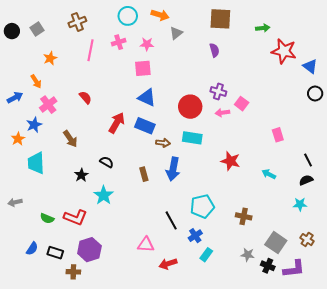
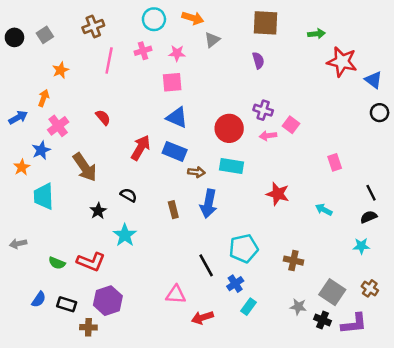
orange arrow: (36, 81) -> (44, 98), turned -128
brown arrow: (70, 139) -> (85, 167), size x1.4

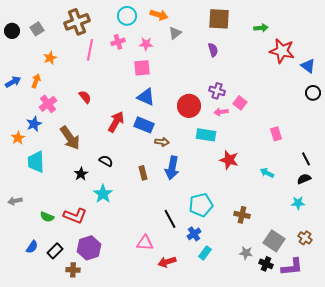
brown cross: (93, 26) -> (77, 22), size x1.4
blue arrow: (18, 117) -> (13, 82), moved
cyan rectangle: (232, 166) -> (206, 135), moved
black rectangle: (67, 304) -> (55, 251), turned -63

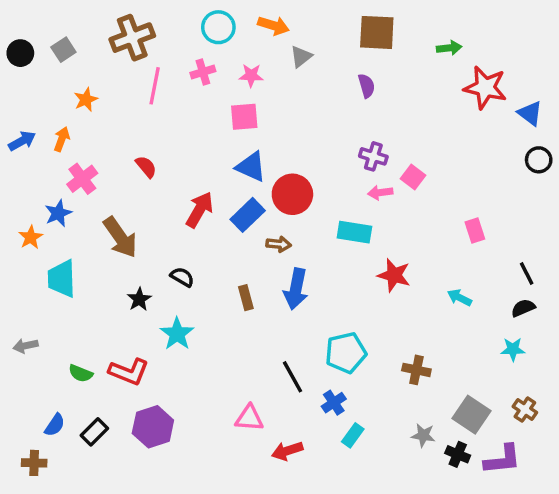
red circle: (189, 106) -> (292, 194), moved
blue rectangle: (144, 125) -> (248, 215), turned -66
brown cross: (73, 270) -> (34, 463), moved

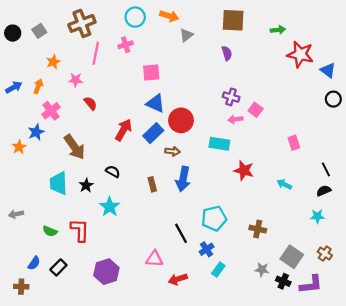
pink star: (251, 75) -> (76, 80), moved
cyan trapezoid: (62, 279) -> (58, 183), moved
red L-shape: (129, 372) -> (80, 230), turned -110
purple hexagon: (153, 427) -> (106, 272), moved

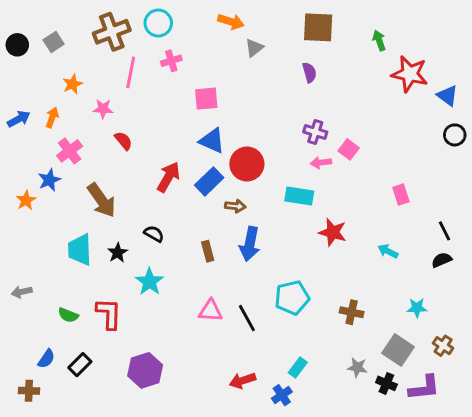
cyan circle: (135, 17) -> (158, 23), moved
green arrow: (278, 30) -> (379, 40), turned -104
cyan star: (317, 216) -> (417, 308), moved
blue cross: (207, 249) -> (282, 395), moved
pink triangle: (154, 259) -> (211, 311), moved

